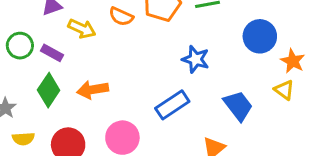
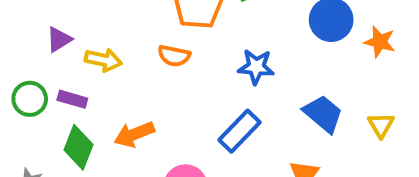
orange semicircle: (121, 16) -> (174, 56), moved
yellow triangle: (284, 90) -> (381, 125), moved, turned 35

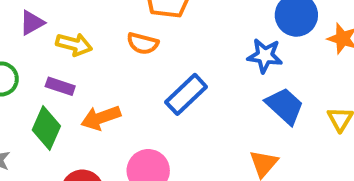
blue star: (256, 67) -> (265, 56), moved
purple rectangle: (72, 99) -> (60, 86), moved
blue rectangle: (239, 131) -> (186, 94), moved

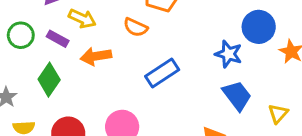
purple rectangle: (60, 86) -> (58, 39), moved
orange arrow: (101, 118) -> (96, 56), moved

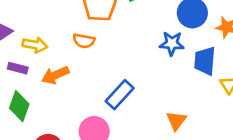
blue rectangle: (162, 73) -> (120, 95), moved
blue trapezoid: (237, 96) -> (205, 61), moved, turned -124

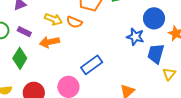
yellow arrow: (35, 45) -> (54, 19), moved

